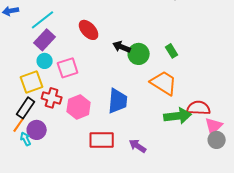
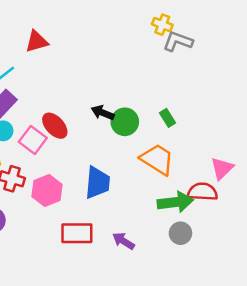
red ellipse: (89, 30) -> (55, 126), moved
pink square: (68, 68) -> (33, 140), turned -35
pink triangle: (214, 126) -> (222, 168), moved
gray circle: (217, 140) -> (180, 233), moved

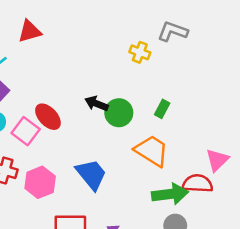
yellow cross: (162, 25) -> (140, 52), moved
green rectangle: (168, 118) -> (162, 109), turned 60
blue trapezoid: (98, 183) -> (91, 174), turned -44

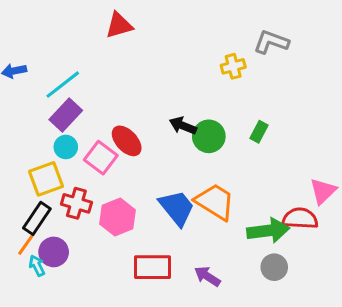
red triangle: (30, 31) -> (119, 25), moved
yellow cross: (140, 52) -> (233, 66), turned -36
orange trapezoid: (152, 151) -> (215, 202), moved

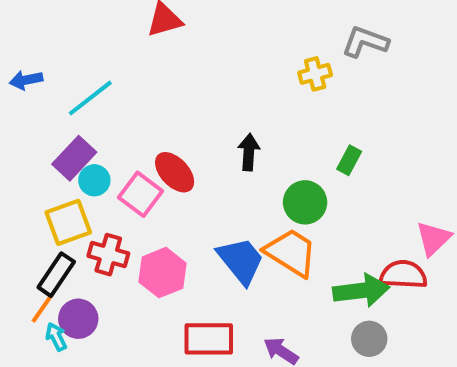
purple rectangle: (66, 115) -> (74, 158), moved
black arrow: (183, 126) -> (249, 152), turned 72
green circle: (209, 136) -> (305, 202), moved

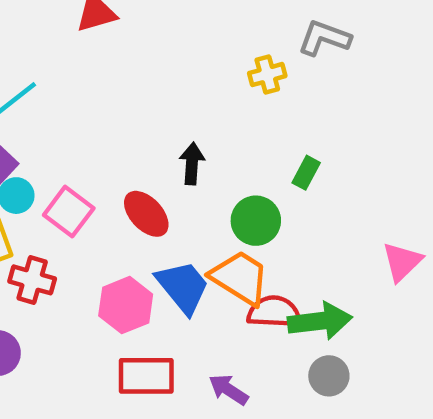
red ellipse: (175, 172) -> (146, 214), moved
pink hexagon: (163, 273) -> (126, 305), moved
red semicircle: (403, 275) -> (274, 312), moved

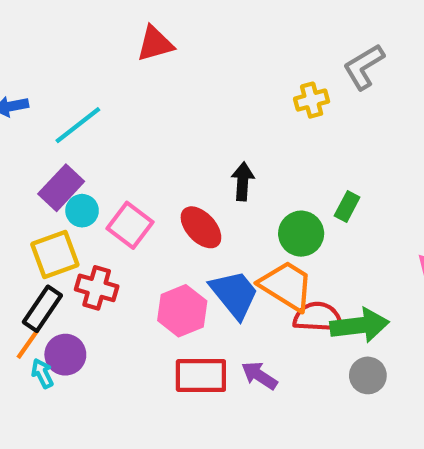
gray L-shape: (324, 38) -> (364, 67), turned -51
green rectangle: (306, 173) -> (347, 206), moved
purple arrow: (228, 390) -> (259, 375), moved

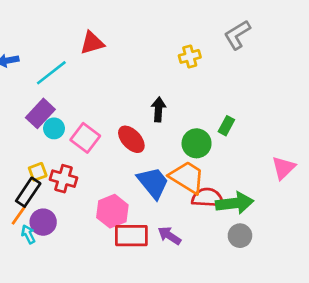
red triangle: (155, 44) -> (92, 43), moved
yellow cross: (312, 100) -> (190, 56), moved
yellow square: (55, 254) -> (38, 172), moved, size x0.6
pink hexagon: (182, 311) -> (112, 211), moved

